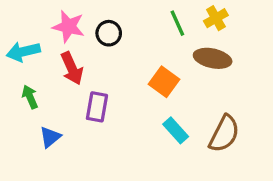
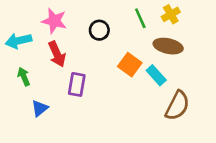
black circle: (109, 33) -> (99, 30), moved
cyan rectangle: (176, 130) -> (156, 75), moved

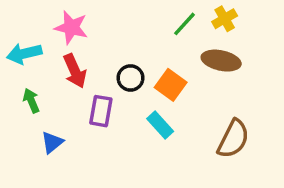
green line: (140, 18) -> (185, 24), turned 66
black circle: (99, 30) -> (131, 78), moved
cyan rectangle: (156, 75) -> (160, 125), moved

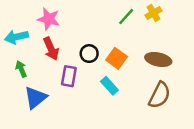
brown ellipse: (221, 61) -> (158, 59), moved
blue triangle: (52, 142) -> (35, 98), size x1.5

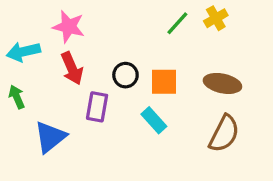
orange square: (117, 58) -> (164, 82), turned -36
green arrow: (21, 69) -> (17, 97), moved

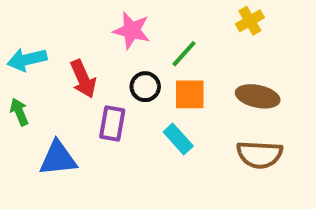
green line: (177, 23) -> (184, 54), moved
pink star: (69, 27) -> (132, 30), moved
brown semicircle: (224, 134) -> (260, 154), turned 66
blue triangle: (50, 137) -> (58, 158), turned 33

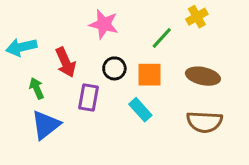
green line: (184, 54) -> (162, 38), moved
green arrow: (19, 112) -> (37, 88), moved
blue triangle: (58, 158) -> (46, 125), turned -32

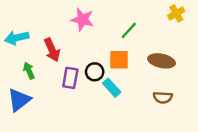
yellow cross: (197, 17) -> (176, 13), moved
black circle: (114, 68) -> (95, 72), moved
brown semicircle: (204, 122) -> (163, 97), size x0.7
blue triangle: (46, 125) -> (19, 100), moved

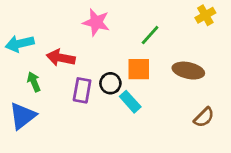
red arrow: (52, 50) -> (61, 58), turned 125
brown semicircle: (163, 97) -> (204, 117), moved, turned -48

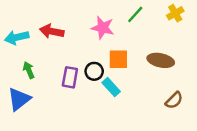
pink star: (96, 22) -> (103, 28), moved
green line: (150, 35) -> (135, 14), moved
red arrow: (61, 58) -> (52, 31), moved

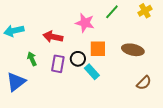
red arrow: (52, 31) -> (53, 37), moved
green arrow: (29, 70) -> (32, 59), moved

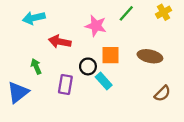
cyan arrow: (14, 31) -> (34, 18), moved
purple rectangle: (58, 64) -> (65, 84), moved

